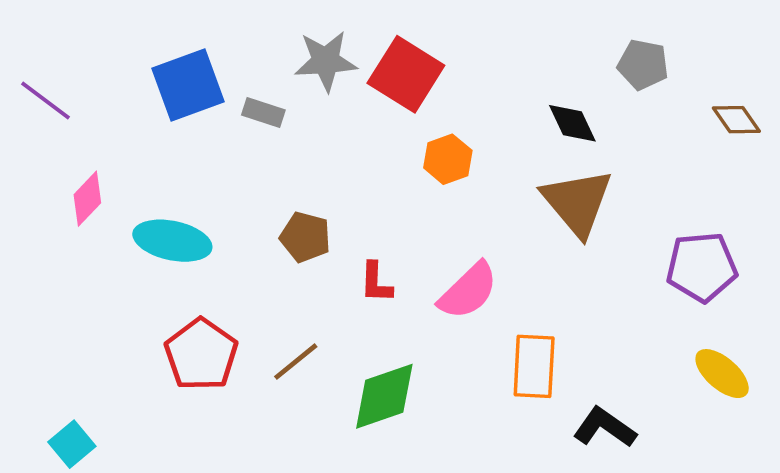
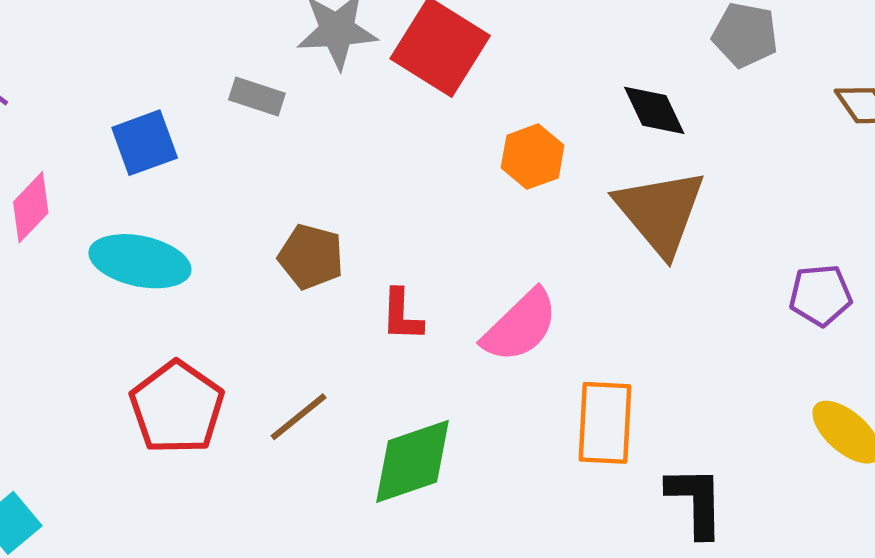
blue square: (188, 85) -> (145, 143), moved, size x0.7
orange hexagon: (448, 159) -> (533, 157), moved
purple pentagon: (702, 267) -> (820, 295), size x0.7
black L-shape: (605, 427) -> (696, 501), turned 54

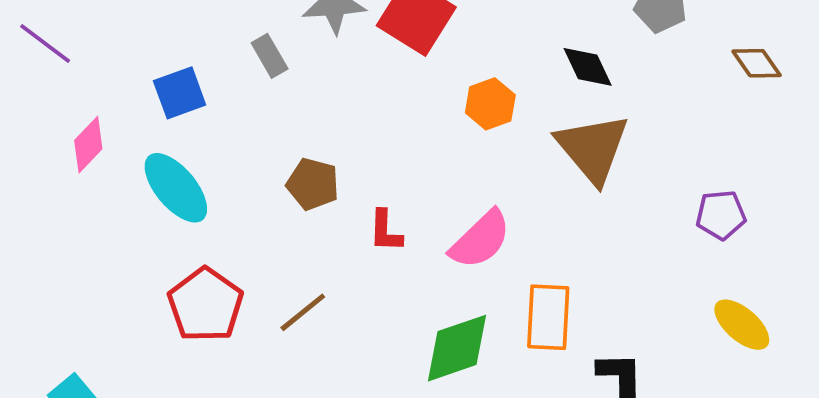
gray rectangle: (257, 96) -> (270, 56), turned 42
cyan ellipse: (140, 261) -> (176, 188), turned 38
green diamond: (412, 461) -> (457, 348), moved

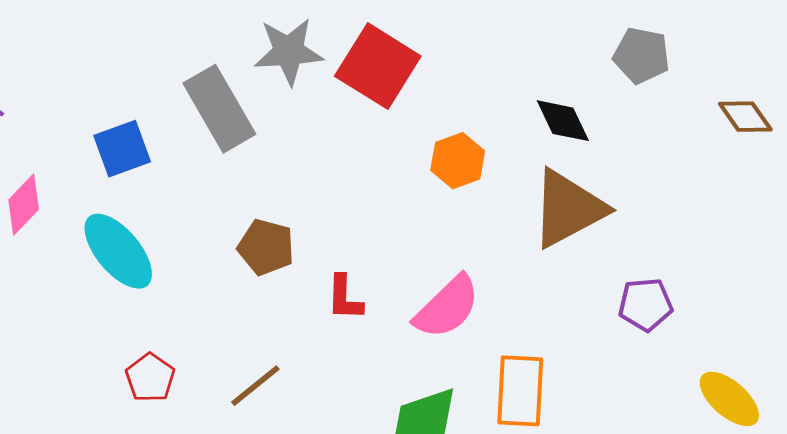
gray rectangle: (270, 56) -> (219, 109), size x1.8
brown triangle: (593, 148) -> (568, 209), turned 42
purple pentagon: (721, 215) -> (645, 304), moved
red pentagon: (205, 305) -> (150, 378), size x0.6

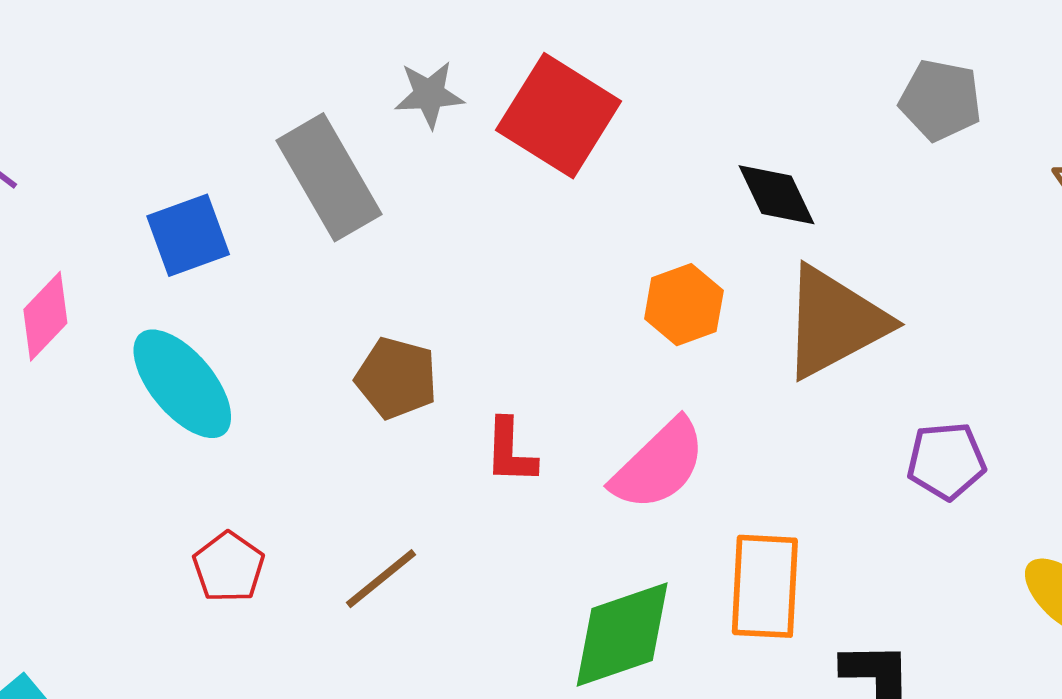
gray star: (289, 51) -> (429, 94), size x0.7
black diamond: (563, 121) -> (776, 195), moved
orange hexagon: (458, 161) -> (684, 305), moved

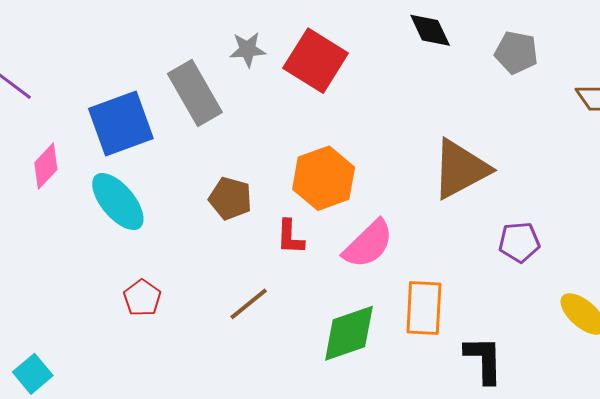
black diamond: (776, 195) -> (430, 30), moved
blue square: (188, 235) -> (121, 123), size x1.5
orange hexagon: (684, 305) -> (324, 178), moved, size x1.5
brown line: (381, 579) -> (249, 304), moved

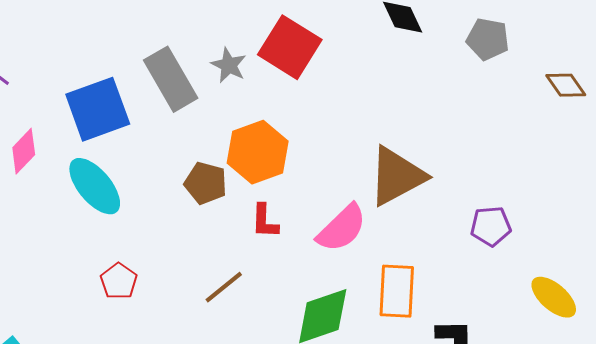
gray star: (248, 49) -> (229, 65), moved, turned 30
brown triangle: (460, 169) -> (397, 176), moved
orange hexagon: (324, 178) -> (258, 152), moved

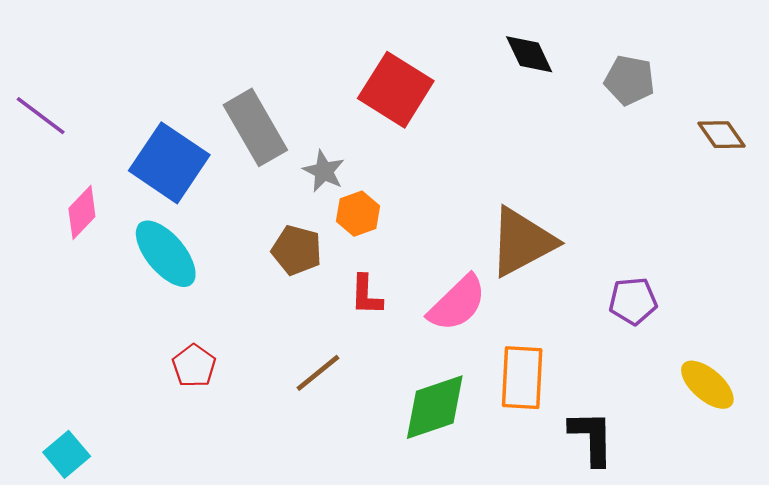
gray star: (229, 65) -> (324, 171), moved
blue square: (98, 109) -> (169, 163), turned -36
orange hexagon: (258, 152) -> (358, 214), size x0.6

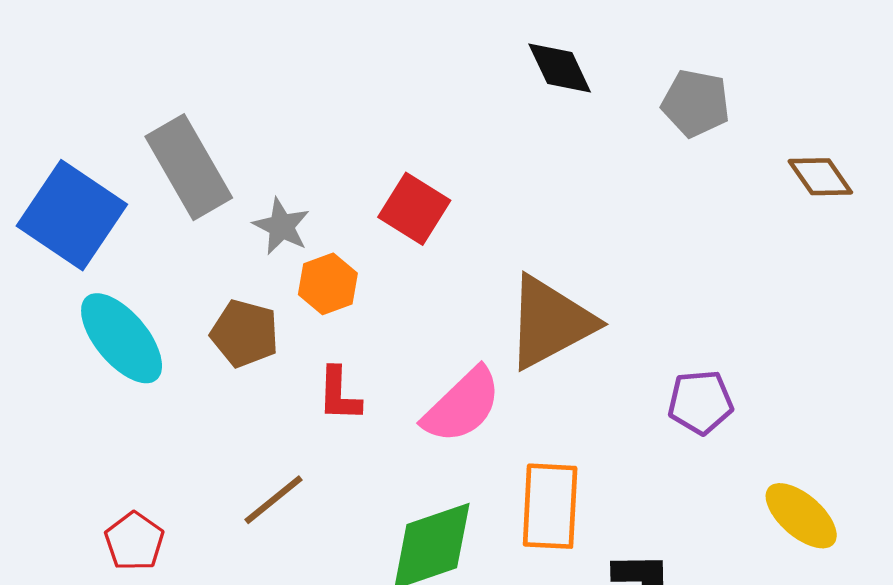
red square: (396, 90) -> (414, 209), moved, size x0.7
cyan ellipse: (166, 254) -> (122, 338), moved
red pentagon: (194, 366) -> (134, 541), moved

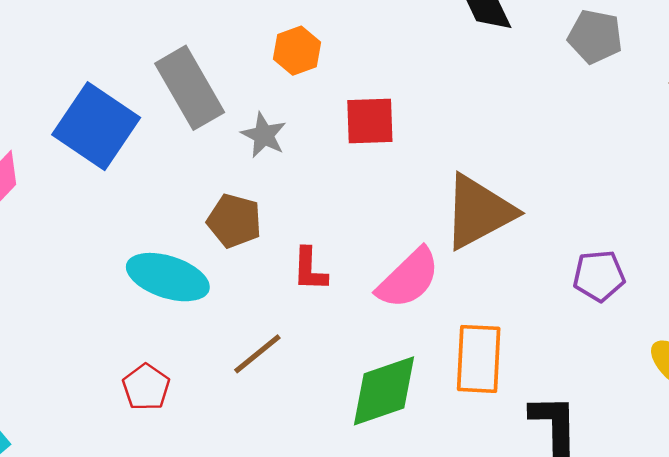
red square: (414, 209) -> (370, 121), turned -34
orange hexagon: (328, 284) -> (297, 51), moved
cyan ellipse: (122, 338) -> (168, 277), moved, turned -32

